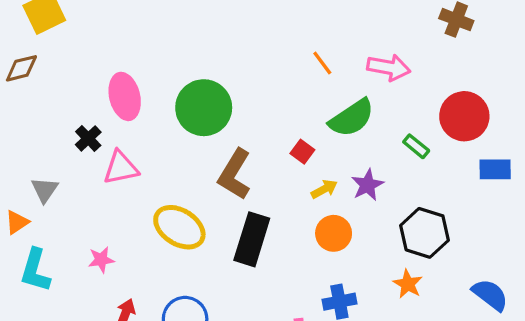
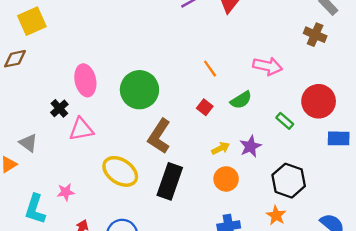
orange line: (322, 63) -> (210, 69), moved
green semicircle: (352, 118) -> (241, 100), size x0.7
red square: (302, 152) -> (205, 107), moved
gray triangle: (45, 190) -> (28, 143), turned -30
cyan L-shape: (35, 270) -> (35, 209), moved

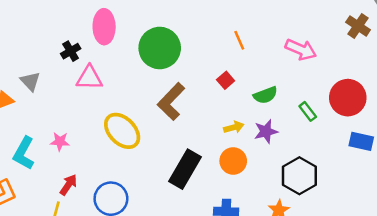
green semicircle: (241, 100) -> (265, 95), moved
black rectangle: (170, 181) -> (185, 169), moved

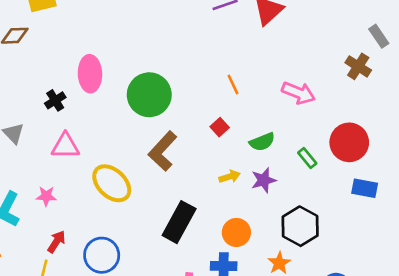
pink triangle: (89, 78) -> (65, 146), moved
orange circle: (233, 161) -> (236, 232), moved

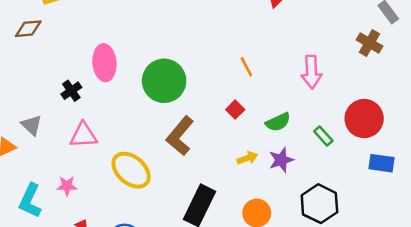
pink arrow: (298, 93) -> (312, 72), turned 68

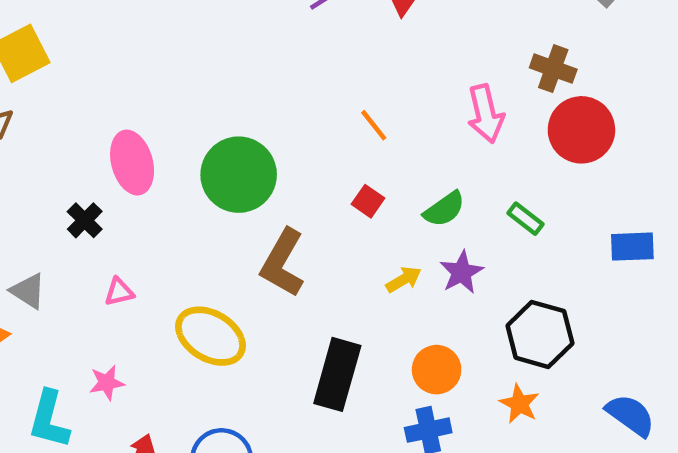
brown cross: (369, 43) -> (553, 69), moved
red circle: (364, 119) -> (581, 130), moved
pink triangle: (84, 135) -> (119, 292), size x0.6

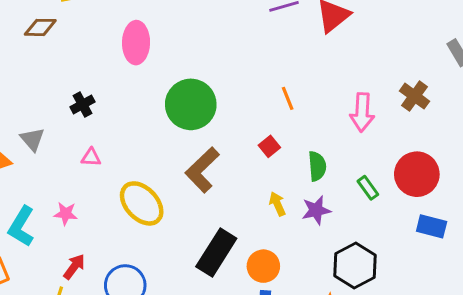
red circle: (581, 130) -> (417, 174), moved
pink ellipse: (132, 163) -> (136, 43), moved
green semicircle: (444, 209) -> (317, 166), turned -76
yellow arrow: (404, 279) -> (277, 204), turned -100
orange circle: (437, 370) -> (263, 266), moved

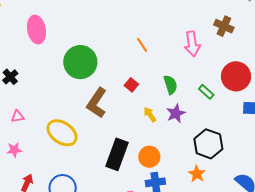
red square: (269, 146) -> (131, 85), moved
pink triangle: (91, 157) -> (18, 116), moved

